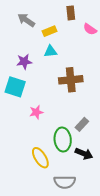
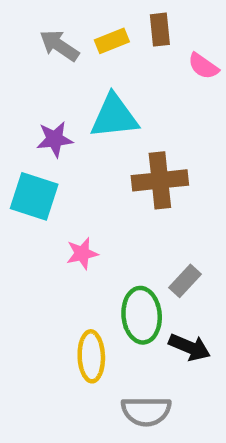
yellow rectangle: (49, 31) -> (112, 41), moved
cyan triangle: (51, 51) -> (114, 116), size x1.6
yellow ellipse: (40, 158) -> (91, 356), turned 30

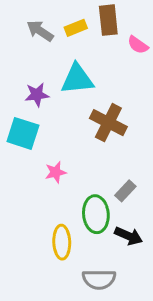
brown rectangle: (160, 30) -> (108, 20), size x1.4
brown cross: (160, 180) -> (108, 123), turned 33

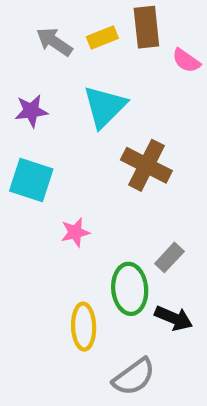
cyan triangle: (77, 79) -> (105, 107), turned -39
purple star: (37, 95) -> (31, 111), moved
gray semicircle: (99, 279) -> (134, 377), turned -36

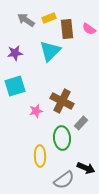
brown rectangle: (146, 27) -> (67, 29), moved
brown cross: (146, 165) -> (62, 101), moved
cyan square: (31, 180) -> (15, 86), turned -35
black arrow: (174, 318) -> (86, 168), moved

